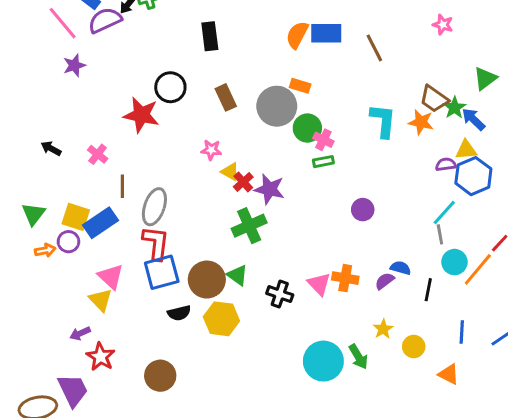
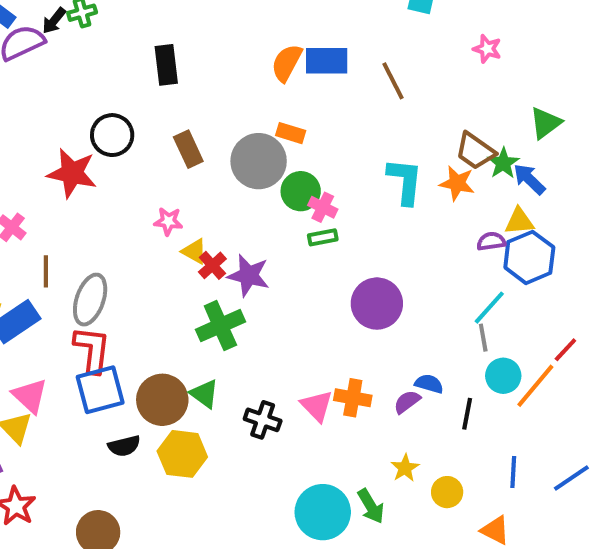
purple circle: (363, 210) -> (377, 304), size x1.6

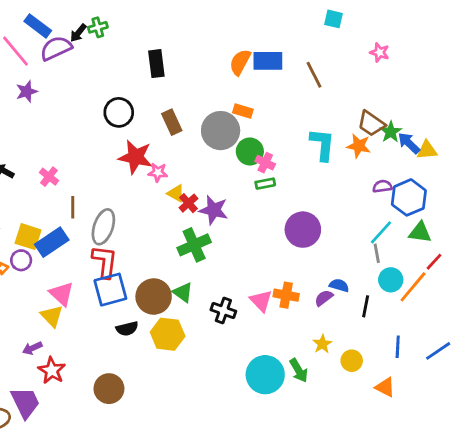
green triangle: (545, 123) -> (420, 232), moved, turned 45
red star: (72, 173) -> (135, 157), moved
yellow triangle: (519, 221) -> (427, 150), moved

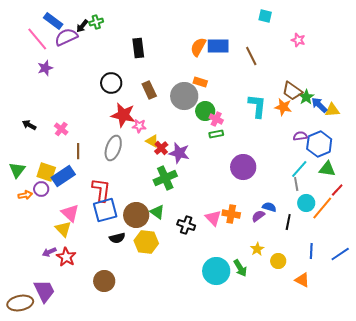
gray ellipse: (103, 227) -> (113, 148), moved
red star: (52, 370) -> (66, 257), moved

